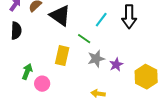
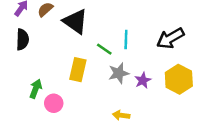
black arrow: (129, 17) -> (170, 38), moved, turned 60
cyan line: (101, 20) -> (126, 39), moved, turned -35
yellow hexagon: (146, 77) -> (179, 79), moved

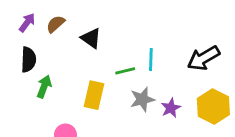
black triangle: (75, 21) -> (91, 38), size x0.7
green line: (104, 49) -> (125, 71), turned -49
green arrow: (36, 89) -> (44, 87), moved

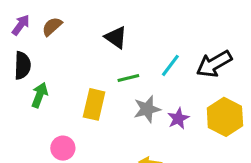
black triangle: (91, 38) -> (116, 37), moved
cyan line: (151, 60) -> (170, 65), moved, turned 35

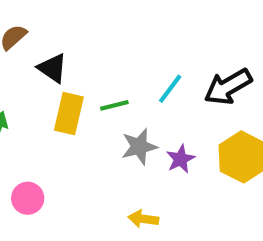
black triangle: (116, 37) -> (52, 68), moved
yellow rectangle: (94, 104) -> (69, 114), moved

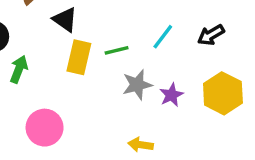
black arrow: (228, 87) -> (211, 35), size x0.7
pink circle: (28, 198) -> (45, 128), size x1.4

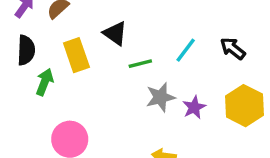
black triangle: (65, 20) -> (115, 33), moved
black arrow: (211, 35) -> (233, 48), turned 68
yellow rectangle: (79, 57) -> (76, 55), moved, turned -32

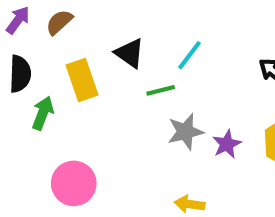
cyan line: (186, 50) -> (190, 55), moved

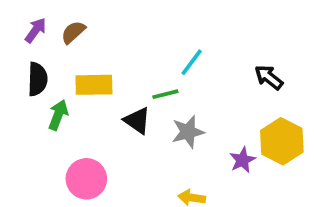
black triangle: (130, 53) -> (137, 121), moved
yellow rectangle: (82, 80) -> (94, 85), turned -72
purple star: (227, 144) -> (242, 160), moved

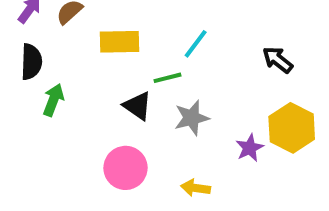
yellow rectangle: (94, 85) -> (119, 42), moved
pink circle: (86, 179) -> (125, 168), moved

